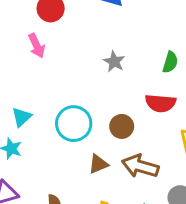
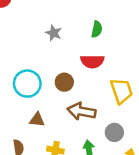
brown triangle: (98, 164) -> (37, 120), moved, turned 35

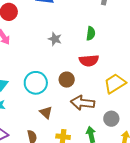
yellow trapezoid: (121, 91) -> (115, 83), turned -100
brown triangle: (37, 120) -> (46, 112), turned 40

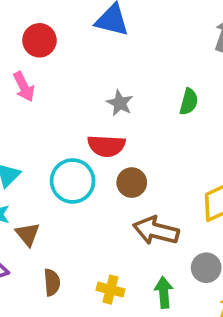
red semicircle: (89, 61) -> (106, 146), moved
brown triangle: (46, 112) -> (28, 234), moved

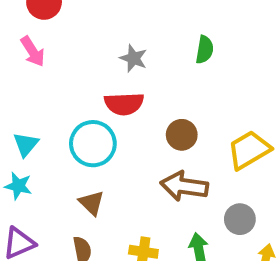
brown circle: (132, 183) -> (182, 135), moved
brown triangle: (28, 234) -> (92, 203), moved

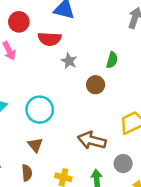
red semicircle: (124, 104) -> (50, 39), moved
brown circle: (182, 135) -> (96, 85), moved

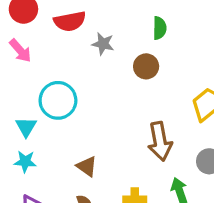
cyan circle: (40, 110) -> (58, 100), moved
brown arrow: (92, 140) -> (160, 141), turned -100

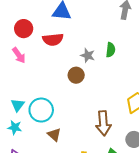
gray star: (103, 44) -> (88, 55), moved
brown circle: (146, 66) -> (76, 75), moved
cyan circle: (58, 100) -> (41, 110), moved

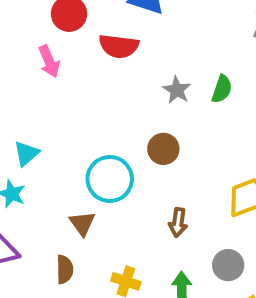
brown circle: (76, 75) -> (163, 149), moved
cyan circle: (41, 110) -> (110, 179), moved
brown arrow: (103, 123) -> (178, 222), size x0.6

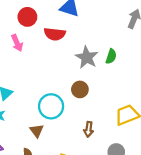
gray star: (177, 90) -> (87, 57), size x1.5

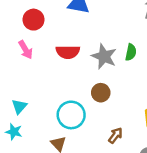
red semicircle: (55, 34) -> (68, 52), moved
brown arrow: (89, 129) -> (115, 135), turned -144

